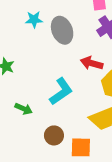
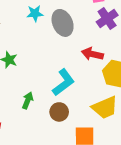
green arrow: (24, 109) -> (28, 100), turned -91
brown circle: (54, 135) -> (59, 112), moved

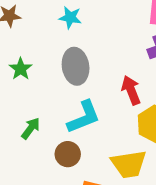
gray ellipse: (63, 23) -> (76, 66), moved
red arrow: (92, 54) -> (131, 90), turned 40

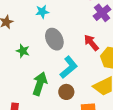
green arrow: (31, 128) -> (40, 84), size x1.6

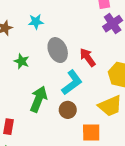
cyan star: (42, 12) -> (36, 22), moved
red arrow: (91, 43) -> (88, 57), moved

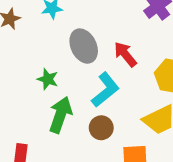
green star: (22, 61) -> (48, 79), moved

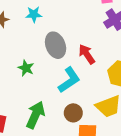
green arrow: (60, 115) -> (35, 115), moved
brown circle: (101, 128) -> (73, 113), moved

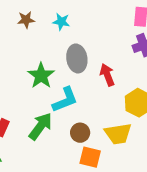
green star: (26, 68) -> (41, 76), size x1.5
cyan L-shape: (69, 80) -> (65, 100), moved

